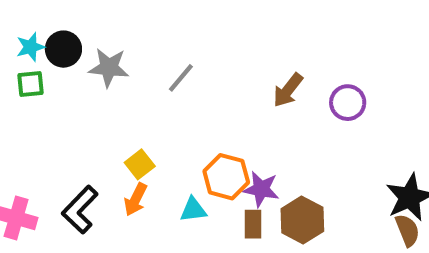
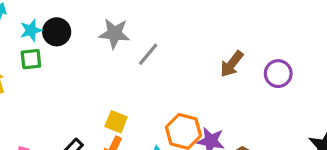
gray star: (109, 68) -> (114, 33), moved
yellow square: (140, 164) -> (116, 122), turned -30

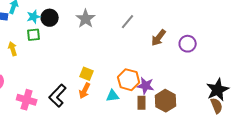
gray star: (114, 33) -> (86, 19), turned 30
gray line: (148, 54) -> (128, 22), moved

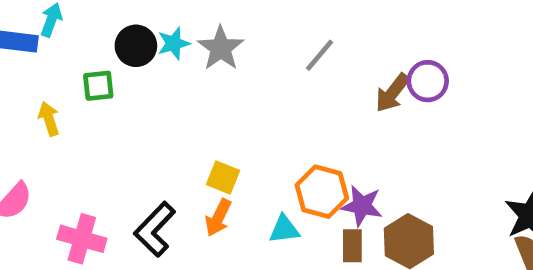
cyan star: (34, 17) -> (174, 43), moved
purple circle: (188, 44) -> (428, 81), moved

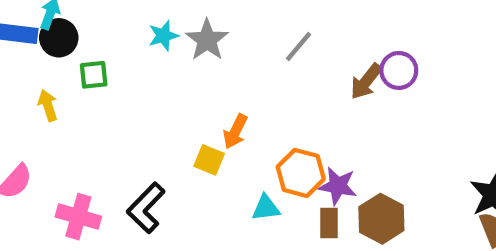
black circle: (136, 46) -> (59, 38), moved
orange arrow: (218, 218) -> (235, 132), moved

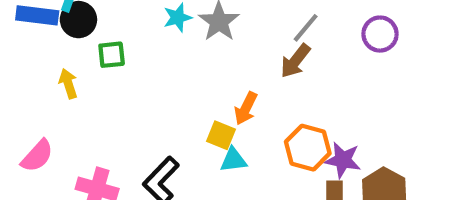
purple circle: (399, 70) -> (380, 34), moved
brown arrow: (366, 81) -> (295, 61), moved
cyan triangle: (266, 208) -> (233, 160), moved

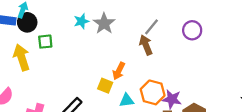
brown arrow: (295, 61) -> (146, 45), turned 120
yellow arrow: (68, 84) -> (22, 57), size x1.6
cyan triangle: (233, 160) -> (127, 100), moved

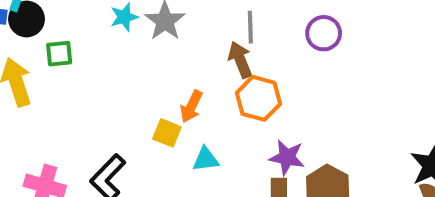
gray line: (151, 27) -> (250, 27), turned -42
orange hexagon: (153, 92) -> (259, 98), moved

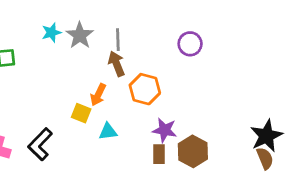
gray line: (250, 27) -> (118, 40), moved
brown arrow: (240, 60) -> (116, 64), moved

